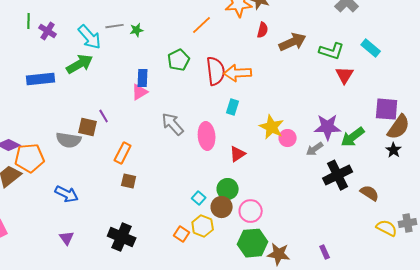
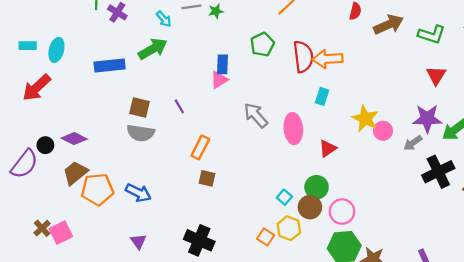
cyan arrow: (90, 37) -> (164, 19), size x0.6
red triangle: (345, 75) -> (436, 75), moved
brown square: (88, 127) -> (139, 108), moved
orange pentagon: (30, 158) -> (97, 189), moved

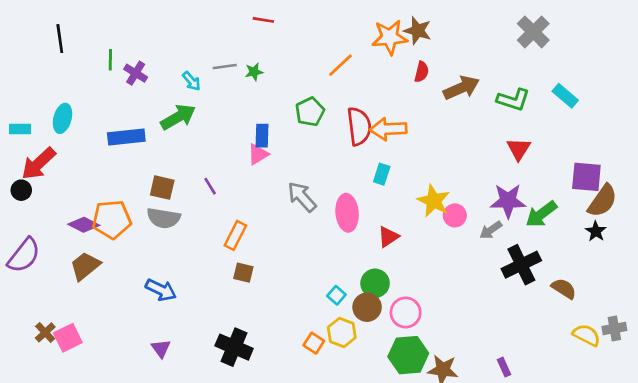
cyan rectangle: (28, 46) -> (20, 129), moved
black circle: (45, 145) -> (21, 190), moved
orange pentagon: (97, 189) -> (112, 219), moved

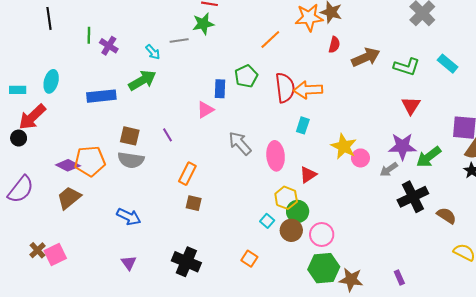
green star: (254, 72) -> (203, 24), moved, size x1.5
blue rectangle: (262, 136) -> (220, 89), moved
yellow hexagon: (342, 332) -> (286, 198), moved

